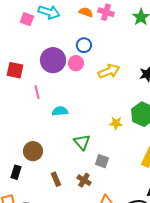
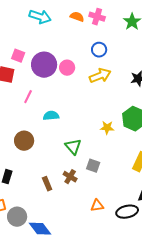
pink square: (27, 19) -> (18, 56), moved
blue circle: (84, 45) -> (99, 50), moved
pink line: (37, 92) -> (28, 97), turned 40
brown circle: (33, 151) -> (24, 141), moved
brown cross: (84, 180) -> (70, 177), moved

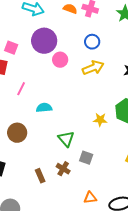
purple circle: (44, 65) -> (44, 41), moved

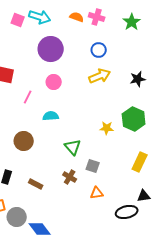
pink square: (11, 48) -> (18, 20), moved
pink circle: (60, 60) -> (54, 82), moved
brown rectangle: (40, 176) -> (36, 184), moved, turned -40
orange triangle: (90, 198) -> (97, 193), moved

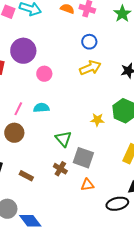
purple circle: (51, 49) -> (23, 51), moved
pink line: (28, 97) -> (18, 109), moved
gray square: (93, 166) -> (83, 158), size x1.5

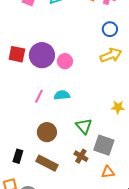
purple circle: (23, 51) -> (42, 55), moved
brown circle: (14, 133) -> (47, 132), moved
brown rectangle: (26, 176) -> (47, 163), size x1.5

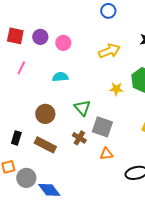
purple circle: (42, 55) -> (40, 37), size x0.6
yellow arrow: (111, 55) -> (109, 51), moved
pink line: (39, 96) -> (21, 68), moved

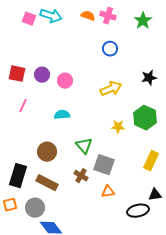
black rectangle: (16, 138) -> (18, 176), size x1.6
gray circle: (26, 178) -> (35, 208), moved

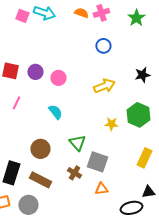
pink cross: (108, 16) -> (101, 13), turned -35
cyan semicircle: (62, 115) -> (55, 112), turned 56

